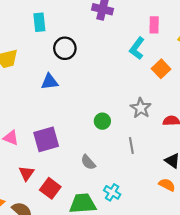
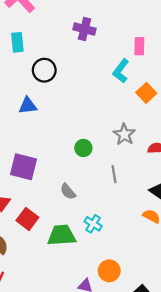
purple square: (46, 139) -> (23, 167), turned 30

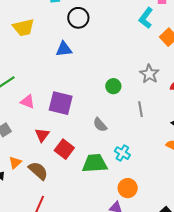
orange circle: (109, 271) -> (128, 188), moved

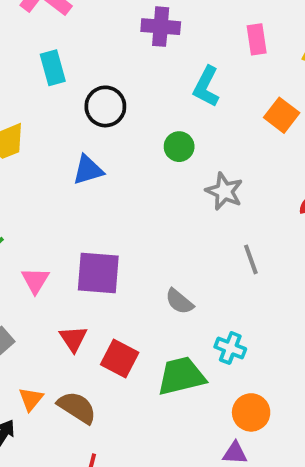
cyan L-shape: (146, 18) -> (206, 87), moved
gray star: (149, 74) -> (224, 191), moved
green circle: (113, 86) -> (179, 147), moved
pink triangle: (27, 102) -> (35, 280), turned 49

